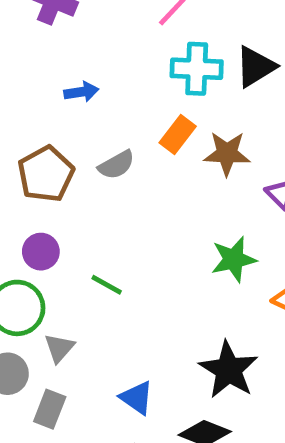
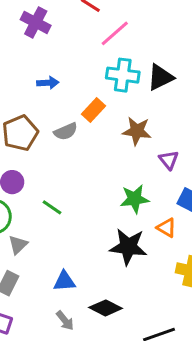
orange rectangle: (178, 135) -> (94, 110), moved
black star: (229, 370) -> (128, 247), moved, turned -30
blue triangle: (137, 398) -> (64, 281), turned -45

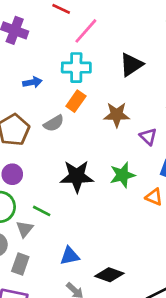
cyan cross: (123, 75) -> (76, 68), moved
green line: (52, 207) -> (42, 211), moved
black star: (128, 247) -> (77, 176), moved

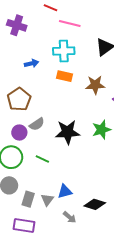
pink line: (86, 31) -> (70, 23), turned 65
orange rectangle: (76, 101) -> (64, 76), turned 70
gray semicircle: (54, 123) -> (37, 124), moved
gray triangle: (25, 229) -> (47, 200), moved

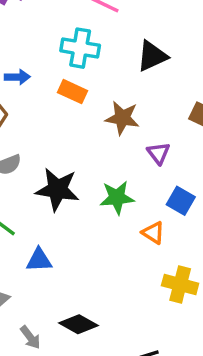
blue arrow: (31, 63) -> (17, 77), moved
blue triangle: (65, 191) -> (39, 260), moved

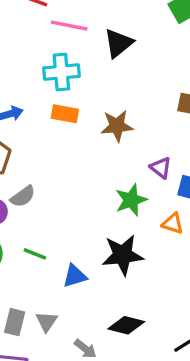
black triangle: (152, 56) -> (119, 43), moved
purple triangle: (159, 153) -> (161, 168), moved
black star: (57, 189) -> (123, 255), moved

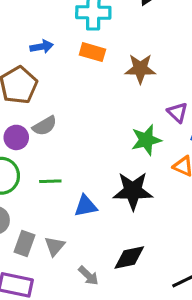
green line: (35, 254) -> (50, 181), turned -30
black diamond: (126, 325) -> (129, 258), turned -32

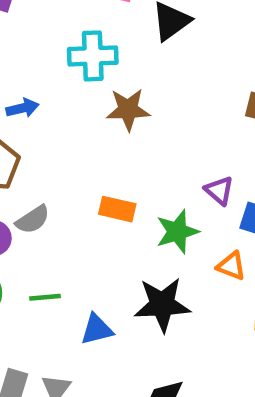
orange rectangle: (92, 52) -> (117, 209), moved
brown star: (140, 69) -> (128, 109), moved

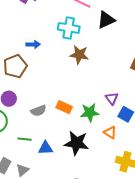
orange rectangle: (117, 209) -> (64, 107), moved
gray semicircle: (33, 220) -> (38, 111), moved
green line: (45, 297) -> (25, 139), moved

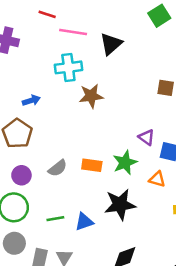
gray semicircle: (38, 111) -> (58, 168), moved

